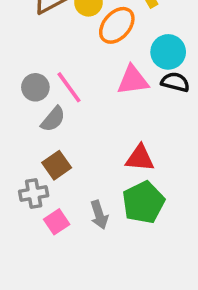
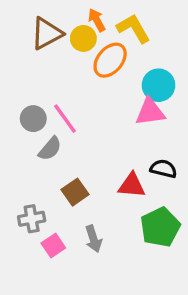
pink triangle: (133, 80) -> (150, 112), moved
black semicircle: (175, 82) -> (164, 169), moved
brown square: (57, 165) -> (75, 192), moved
green pentagon: (143, 202) -> (160, 227), moved

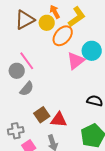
yellow L-shape: (133, 28) -> (77, 17), turned 85
pink triangle: (150, 112) -> (76, 61), moved, turned -30
pink line: (65, 119) -> (27, 61), moved
red triangle: (132, 185) -> (59, 120), moved

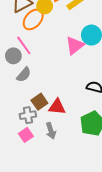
orange ellipse: (63, 36) -> (33, 19), moved
gray cross: (16, 131) -> (28, 115), moved

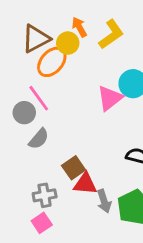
brown square: (39, 102) -> (74, 168), moved
gray arrow: (51, 131) -> (104, 201), moved

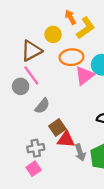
orange arrow: (79, 27) -> (70, 17), moved
brown triangle: (36, 39) -> (31, 51), moved
orange ellipse: (52, 62) -> (71, 57), moved, turned 45
gray semicircle: (39, 139) -> (42, 106), moved

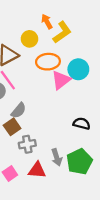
brown square: (57, 128) -> (12, 127), moved
red triangle: (66, 139) -> (37, 170), moved
gray cross: (36, 148) -> (27, 144), moved

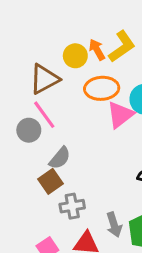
orange arrow: (47, 21) -> (97, 50), moved

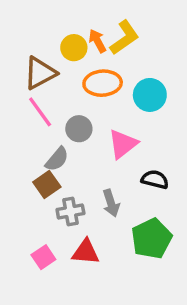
pink triangle: (120, 115) -> (123, 144), moved
gray circle: (29, 130) -> (79, 129), moved
gray arrow: (114, 225) -> (111, 203), moved

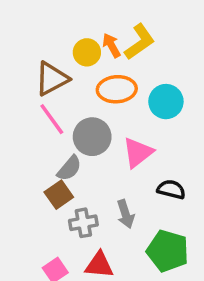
gray circle: (79, 129) -> (92, 137), size x1.4
green pentagon: (152, 239) -> (168, 251), turned -30

